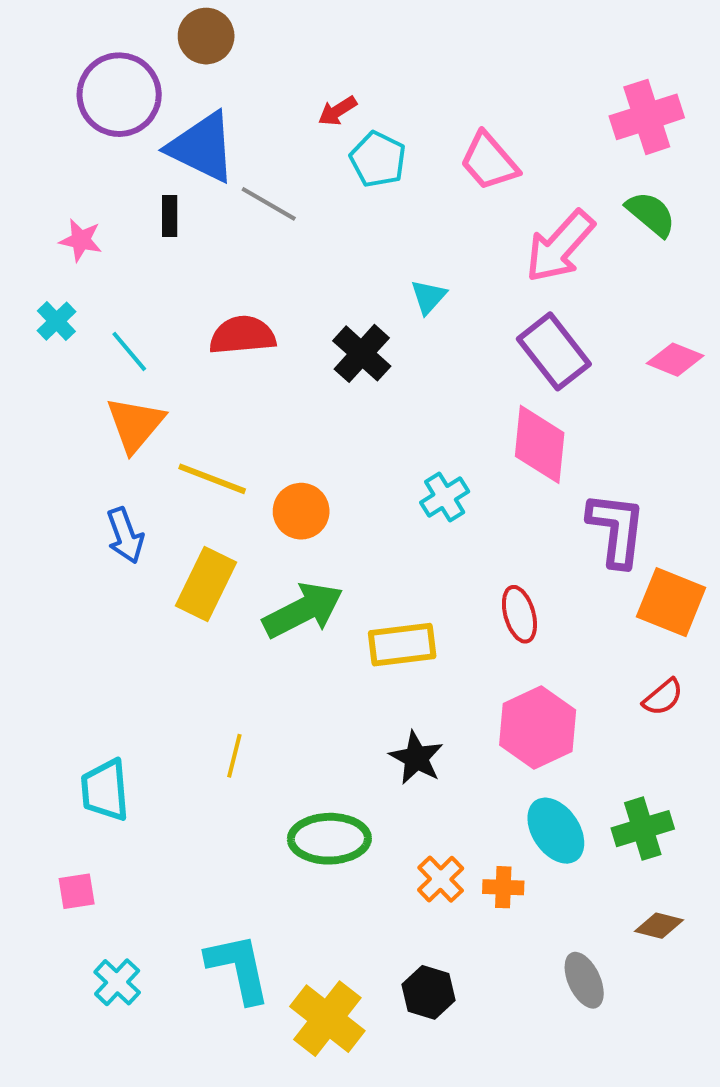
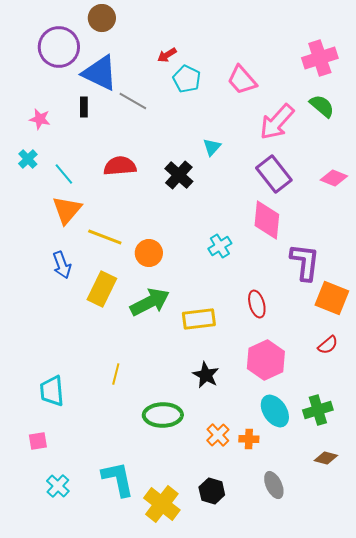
gray ellipse: (584, 980) -> (274, 485), moved

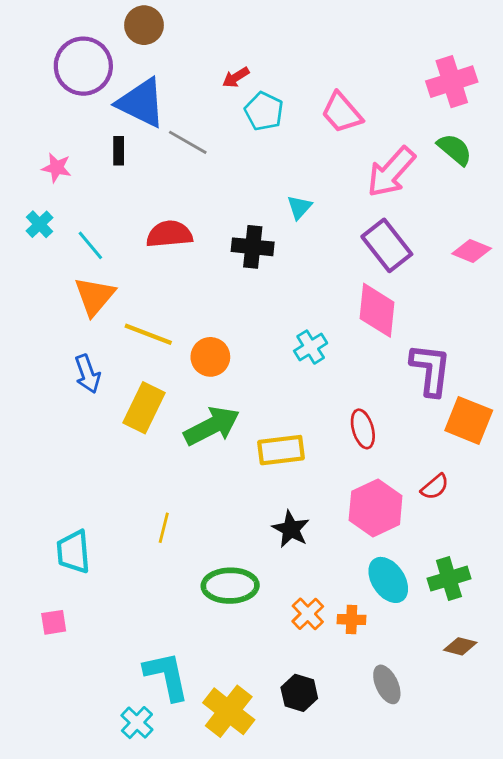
black cross: (179, 175) -> (253, 247), turned -36
red semicircle: (328, 345) -> (435, 487), moved
cyan cross: (58, 486) -> (137, 723), moved

